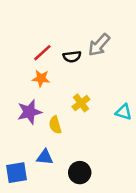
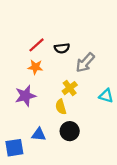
gray arrow: (99, 45) -> (85, 63), moved
yellow semicircle: (55, 125) -> (61, 107), moved
black circle: (80, 173) -> (70, 131), moved

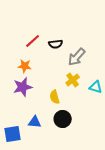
orange star: (35, 67) -> (25, 66), moved
yellow cross: (70, 88) -> (73, 80), moved

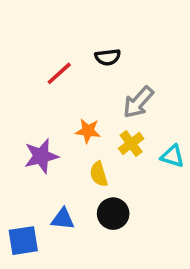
black semicircle: (56, 44) -> (108, 57), moved
orange star: (25, 66) -> (88, 131), moved

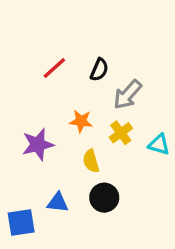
black semicircle: (108, 57) -> (99, 70), moved, turned -60

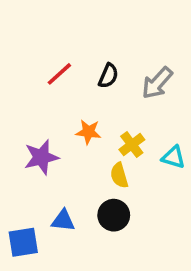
gray arrow: (128, 95) -> (157, 83), moved
yellow semicircle: (91, 161) -> (119, 175), moved

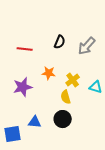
red line: (59, 74) -> (25, 49), moved, turned 49

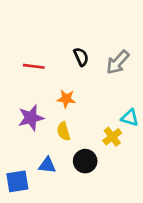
black semicircle: (60, 42) -> (81, 57), turned -48
yellow cross: (73, 80) -> (112, 137), moved
yellow semicircle: (66, 97) -> (63, 131), moved

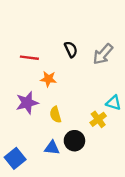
orange star: (66, 99) -> (48, 79), moved
blue triangle: (47, 165) -> (52, 148), moved
blue square: (17, 181) -> (15, 158), turned -30

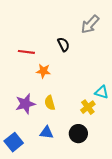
gray arrow: (103, 54) -> (90, 24), moved
purple star: (27, 103) -> (25, 104), moved
black circle: (74, 141) -> (78, 134), moved

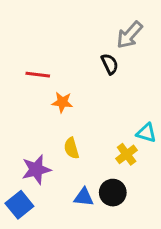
black semicircle: (64, 45) -> (110, 64), moved
purple star: (25, 104) -> (36, 170), moved
blue triangle: (47, 133) -> (84, 197), moved

